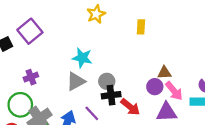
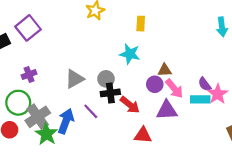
cyan star: (82, 58) -> (130, 54), moved

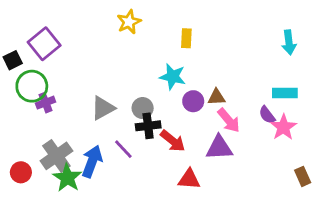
purple circle: (155, 84) -> (193, 101), moved
cyan rectangle: (200, 99) -> (285, 93), moved
green circle: (18, 103) -> (32, 86), moved

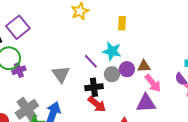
gray triangle: (103, 108) -> (61, 74), turned -36
gray circle: (143, 108) -> (112, 74), moved
red arrow: (173, 141) -> (97, 104), moved
purple line: (123, 149) -> (91, 61), moved

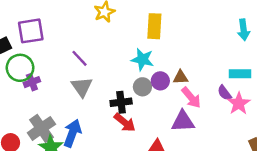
yellow rectangle: (122, 23) -> (154, 26), size x1.5
purple square: (18, 27) -> (31, 31), turned 30
purple line: (91, 61) -> (79, 58), moved

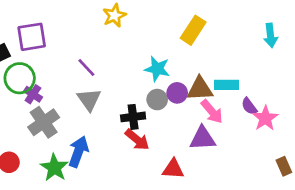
yellow rectangle: (154, 26) -> (193, 30), moved, turned 30
cyan rectangle: (240, 74) -> (227, 85), moved
brown triangle: (181, 77) -> (200, 89), size x1.5
purple cross: (32, 82) -> (33, 94), turned -35
gray cross: (41, 128) -> (44, 122), moved

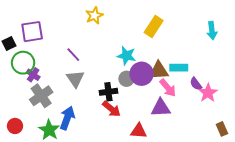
purple circle: (177, 93) -> (142, 74), size x1.5

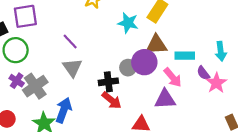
cyan arrow: (212, 31) -> (221, 51), moved
cyan star: (127, 56) -> (128, 23), moved
brown triangle: (159, 71) -> (156, 45), moved
purple cross: (33, 75) -> (17, 81), moved

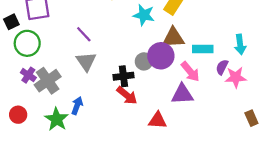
purple semicircle: (203, 73) -> (222, 67), turned 64
pink star: (216, 83) -> (236, 77), turned 30
blue arrow: (64, 110) -> (77, 106), size x0.7

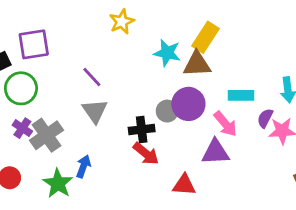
brown triangle: (173, 38) -> (197, 64), moved

